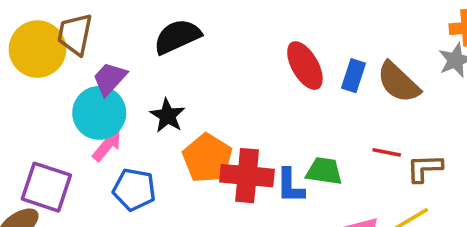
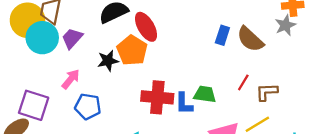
red ellipse: (305, 66) -> (146, 27), moved
cyan circle: (99, 113) -> (42, 38), moved
black star: (167, 116) -> (108, 61), turned 30
red line: (387, 152) -> (243, 82), turned -70
orange pentagon: (207, 158) -> (132, 50), moved

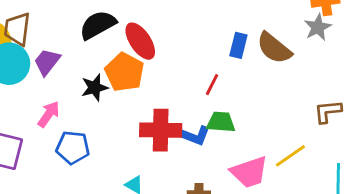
red line: (243, 82) -> (212, 85), moved
brown L-shape: (267, 92) -> (328, 111), moved
blue L-shape: (184, 104) -> (195, 136), turned -65

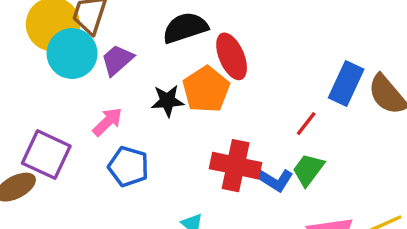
blue rectangle: (238, 45) -> (346, 84), size x1.4
green trapezoid: (221, 122) -> (308, 170), turned -68

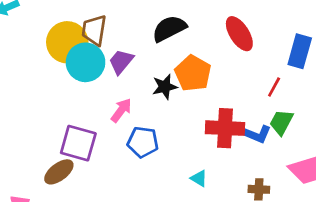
red ellipse: (232, 56) -> (239, 34), moved

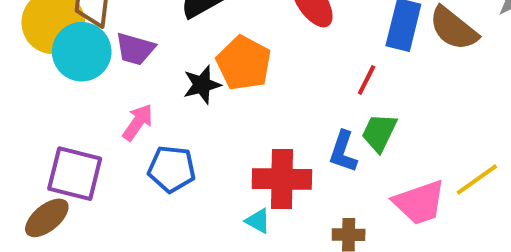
purple trapezoid: (121, 62) -> (135, 49), turned -112
red cross: (225, 128) -> (282, 179), moved
blue L-shape: (257, 134) -> (343, 152), turned 88

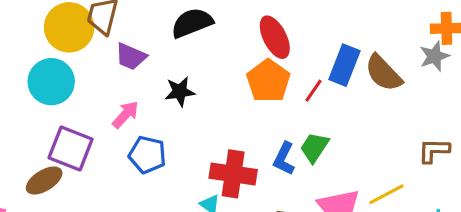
cyan circle: (82, 52) -> (51, 82), moved
orange pentagon: (244, 63) -> (268, 81), moved
red line: (367, 80) -> (314, 91), moved

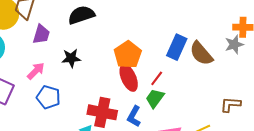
red ellipse: (275, 37) -> (129, 78), moved
purple trapezoid: (131, 57) -> (41, 34), turned -100
red line: (314, 91) -> (157, 78), moved
blue L-shape: (284, 159) -> (134, 116), moved

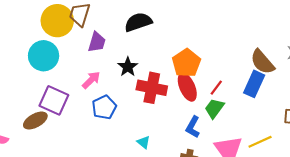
blue rectangle: (177, 47) -> (254, 84), moved
black star: (71, 58) -> (128, 67), turned -30
blue pentagon: (48, 97) -> (104, 107), turned 30
red cross: (102, 112) -> (152, 88), moved

